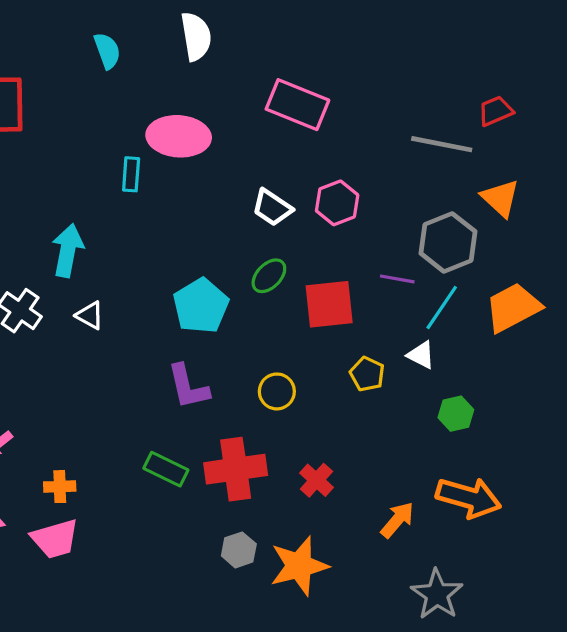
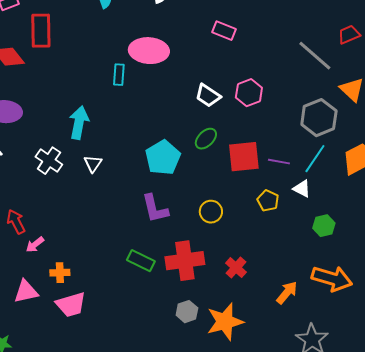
pink rectangle: (297, 105) -> (224, 31), size x0.6
gray line: (442, 144) -> (315, 56), turned 30
purple line: (397, 279) -> (279, 162), moved
white triangle: (90, 315) -> (93, 164), turned 36
orange cross: (60, 487) -> (60, 273), moved

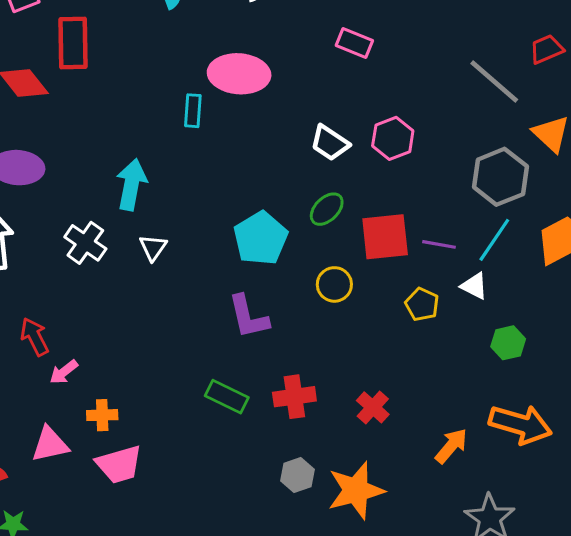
yellow circle: (211, 212) -> (334, 284), moved
red cross: (185, 261) -> (294, 397), size x0.7

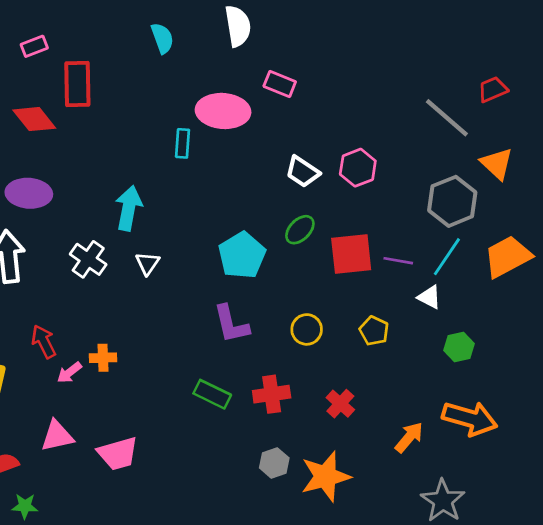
pink rectangle: (354, 43) -> (280, 84), moved
yellow circle: (334, 284) -> (307, 329), moved
yellow pentagon: (422, 304) -> (374, 331), moved
orange cross: (102, 415) -> (103, 358), moved

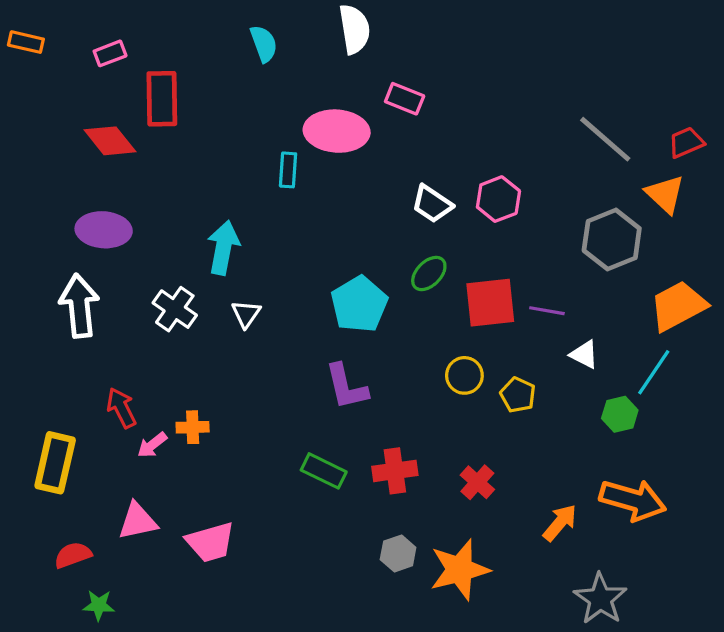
red trapezoid: (493, 89) -> (686, 142), moved
cyan line: (447, 257) -> (654, 372), moved
yellow circle: (307, 329) -> (464, 375), moved

